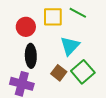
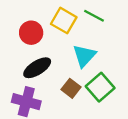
yellow square: (53, 17) -> (64, 21), turned 30
black ellipse: (31, 56) -> (37, 68), turned 60

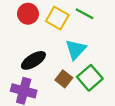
red circle: (31, 33) -> (28, 14), moved

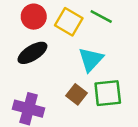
black ellipse: (33, 60) -> (32, 53), moved
green square: (90, 78) -> (108, 93), turned 35

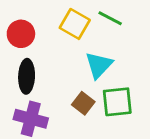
red circle: (34, 17) -> (21, 34), moved
black ellipse: (32, 53) -> (27, 76), moved, turned -56

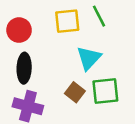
green line: (110, 18) -> (99, 16), turned 35
yellow square: (75, 24) -> (67, 21), turned -36

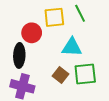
red circle: (19, 30) -> (32, 33), moved
cyan triangle: (89, 58) -> (72, 47), turned 50

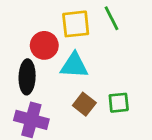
cyan triangle: (72, 47) -> (74, 65), moved
green square: (85, 74) -> (119, 103), size x0.7

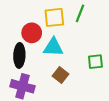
green line: (112, 18) -> (80, 13), turned 48
green square: (119, 103) -> (95, 62), moved

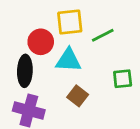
green line: (80, 13) -> (103, 35), moved, turned 42

